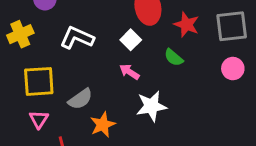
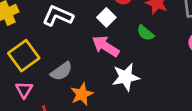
pink arrow: (129, 72) -> (106, 46), size x1.5
yellow square: (39, 81) -> (24, 56), turned -32

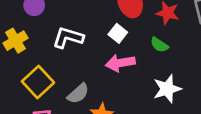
pink arrow: (106, 46) -> (120, 63), turned -36
white star: (126, 77) -> (167, 89), moved

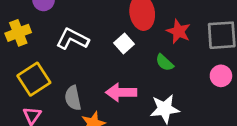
pink arrow: (120, 63) -> (121, 92), moved
gray semicircle: (78, 94) -> (73, 98), turned 110

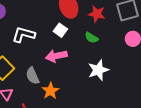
pink arrow: (121, 92) -> (56, 56), moved

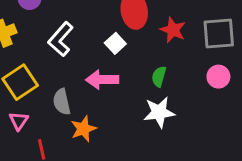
white L-shape: (24, 35) -> (61, 39), turned -75
green semicircle: (91, 38) -> (159, 76), moved, turned 64

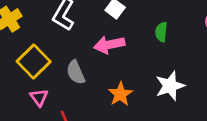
white star: (159, 112) -> (170, 86), moved
orange star: (83, 129) -> (120, 94), moved

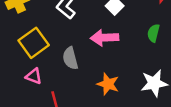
orange star: (120, 94) -> (108, 84), turned -30
pink triangle: (39, 97) -> (34, 76), turned -42

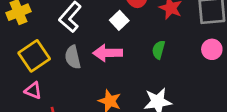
gray semicircle: (70, 58) -> (73, 57), moved

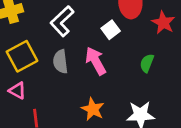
pink arrow: (108, 53) -> (96, 61), turned 56

